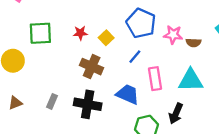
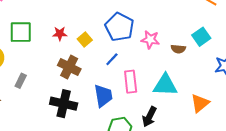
brown semicircle: (193, 43) -> (178, 49), moved
blue trapezoid: (128, 94) -> (103, 96), turned 55
gray rectangle: (52, 101) -> (21, 81), moved

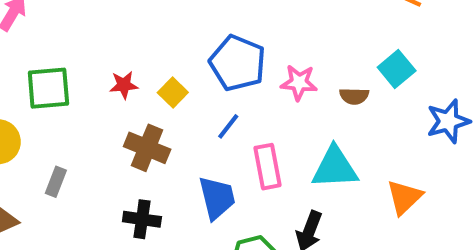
black cross: (64, 104) -> (142, 219), size x0.7

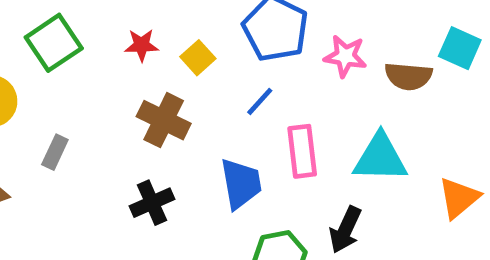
cyan square: (397, 69) -> (460, 48), turned -30
green square: (48, 88) -> (54, 43), turned -33
brown semicircle: (354, 96) -> (408, 76), size x1.4
black cross: (142, 219) -> (152, 203), turned -36

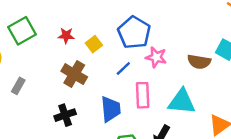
pink star: (345, 56) -> (156, 57), moved

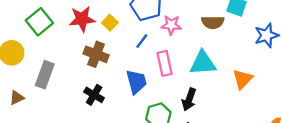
red star: (66, 35) -> (82, 19), size x1.6
gray rectangle: (18, 86) -> (45, 75), size x1.6
black cross: (65, 115) -> (94, 95), turned -30

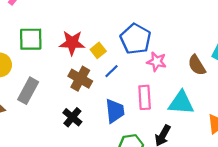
green square: (39, 22) -> (31, 39), turned 30
brown semicircle: (213, 22) -> (197, 65), turned 50
blue line: (142, 41) -> (112, 71), moved

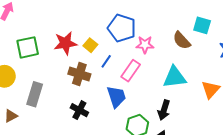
pink rectangle: (145, 97) -> (131, 71), moved, turned 50

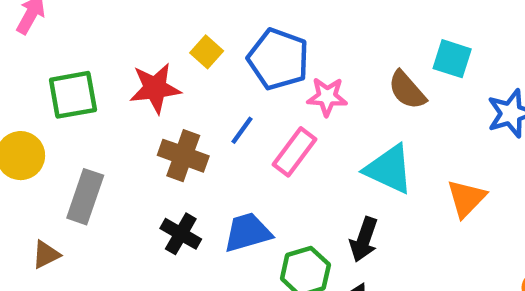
yellow square: (90, 45) -> (207, 52), moved
cyan triangle: (175, 77) -> (389, 169), turned 30
blue trapezoid: (116, 97) -> (248, 232), moved, turned -90
brown triangle: (11, 116) -> (46, 254), moved

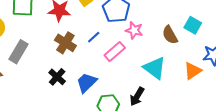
orange triangle: (466, 198) -> (193, 71), moved
blue trapezoid: (248, 232) -> (87, 83), turned -40

